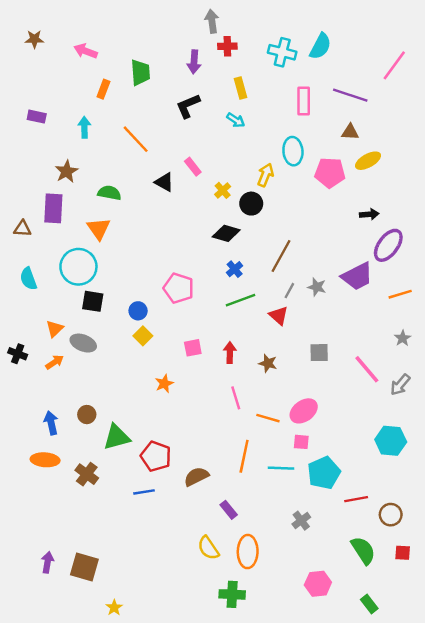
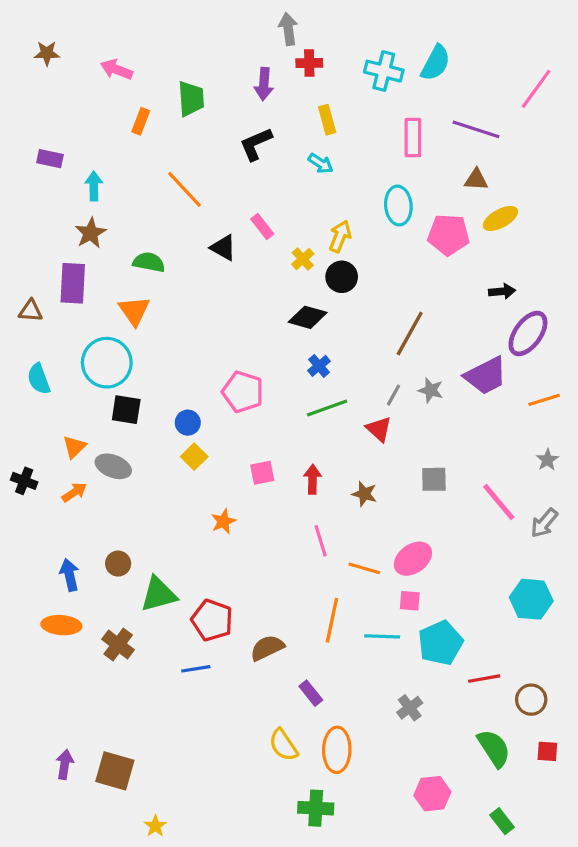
cyan arrow: (84, 127) -> (94, 186), moved
yellow arrow: (266, 175) -> (340, 236), moved
brown line: (281, 256) -> (410, 333), moved

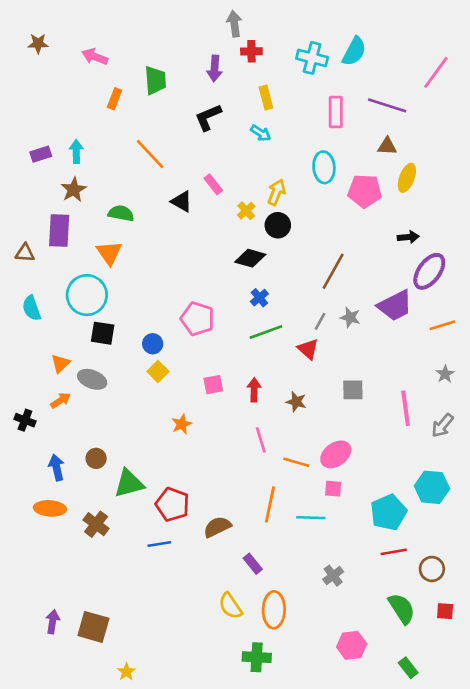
purple rectangle: (50, 159) -> (41, 154), moved, turned -30
yellow ellipse: (500, 218) -> (407, 178), turned -40
black cross: (24, 481) -> (25, 420), moved
pink line: (499, 502) -> (406, 408), turned 32
cyan pentagon: (440, 643) -> (388, 512), moved

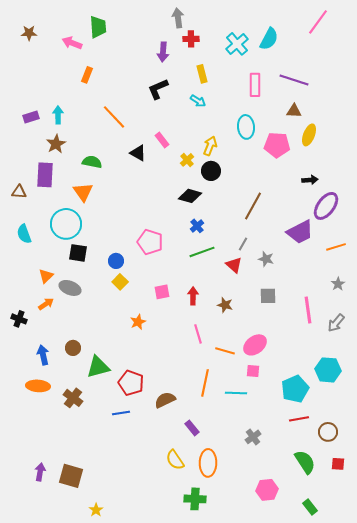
cyan cross: (312, 58) -> (237, 44), turned 35
pink line: (436, 72) -> (318, 22), moved
green trapezoid: (155, 80) -> (98, 27), moved
gray star: (350, 317) -> (266, 259), moved

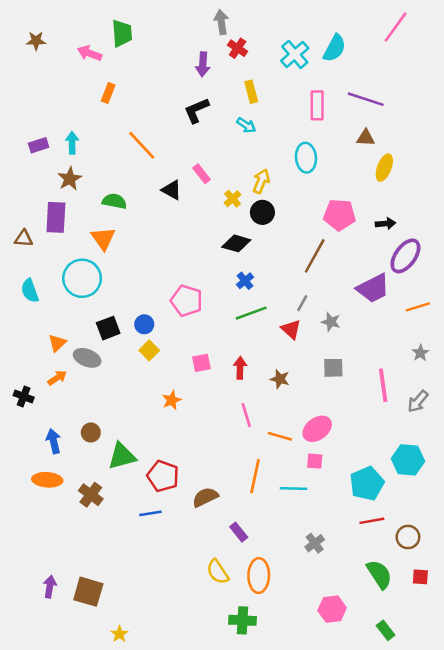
red cross: (191, 39) -> (238, 48), turned 35
pink pentagon: (277, 145) -> (340, 215), moved
black square: (78, 253) -> (108, 328), moved, turned -30

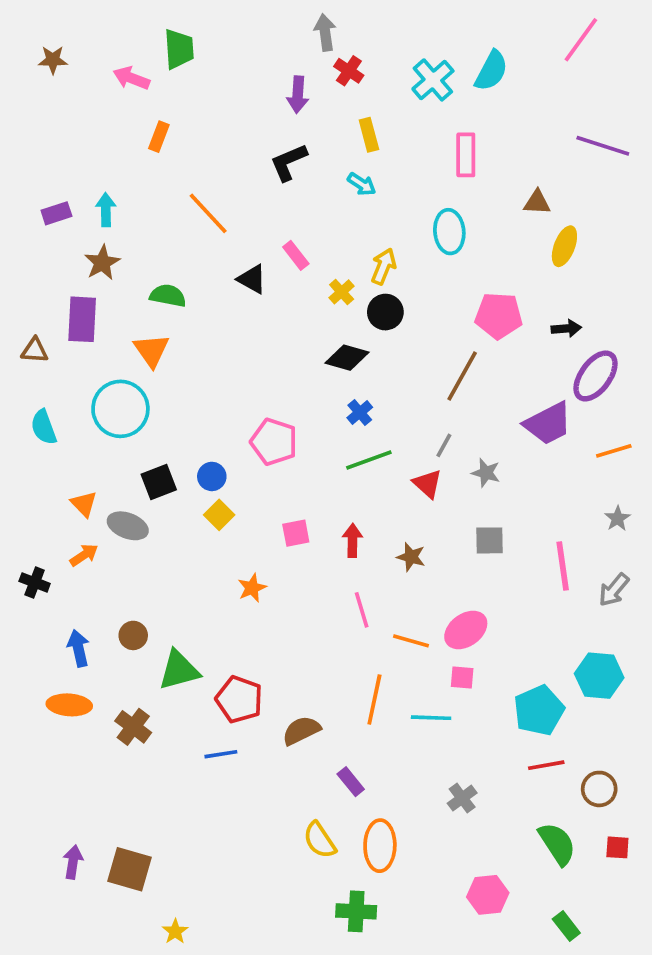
purple line: (366, 99) -> (603, 146), moved
orange triangle: (57, 343) -> (84, 504), turned -30

